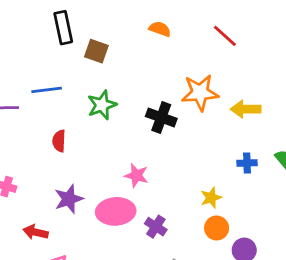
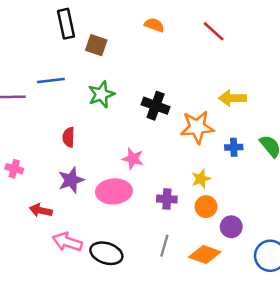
orange star: (200, 93) -> (197, 127), moved
red semicircle: (59, 141) -> (69, 137), moved
purple cross: (156, 227) -> (167, 199), moved, turned -30

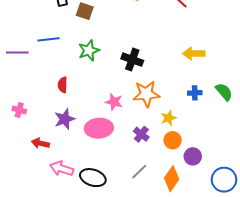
orange star: (197, 127) -> (146, 94), moved
purple cross: (167, 199) -> (141, 134), turned 35
gray line: (164, 246) -> (139, 172), turned 30
orange diamond: (205, 254) -> (172, 179), turned -75

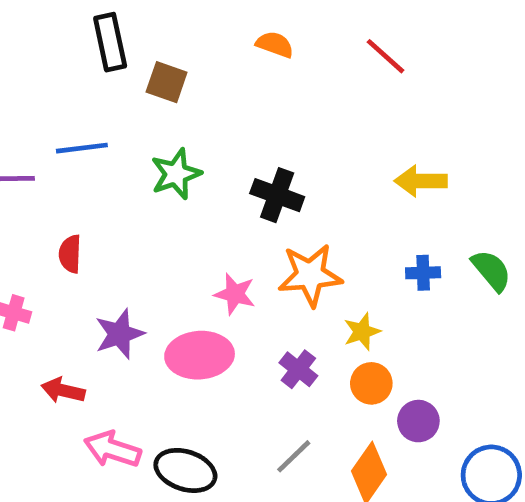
red semicircle: (63, 85) -> (70, 254), moved

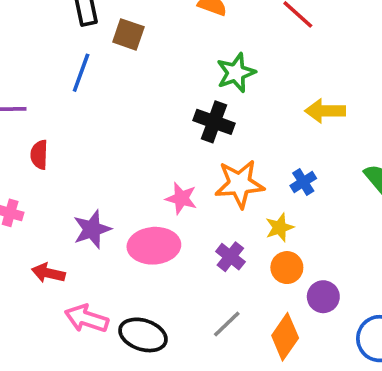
blue line: (82, 148) -> (81, 73), moved, turned -63
green star: (176, 174) -> (236, 73), moved
red semicircle: (70, 254) -> (39, 155), moved
blue cross: (423, 273) -> (303, 182), moved, turned -30

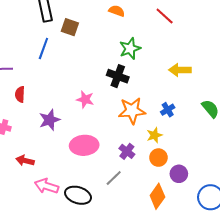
pink star: (181, 198) -> (85, 99), moved
purple star: (92, 229) -> (49, 120), moved
gray line: (227, 324) -> (114, 178), moved

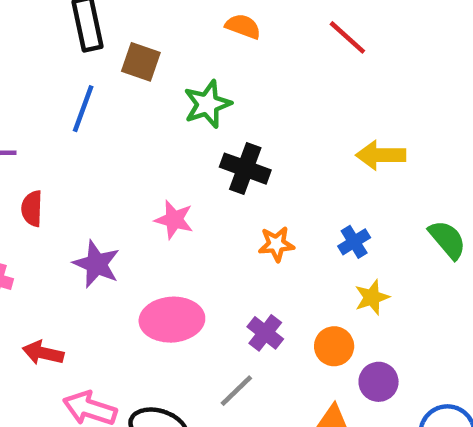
green star: (130, 49) -> (207, 104), moved
orange star: (132, 111) -> (276, 244), size x0.6
purple star: (49, 120) -> (96, 264), turned -30
yellow star: (154, 135) -> (372, 297), moved

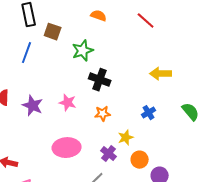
orange star: (276, 244) -> (103, 114), moved
purple star: (96, 264) -> (33, 106), moved
yellow star: (372, 297) -> (126, 138), moved

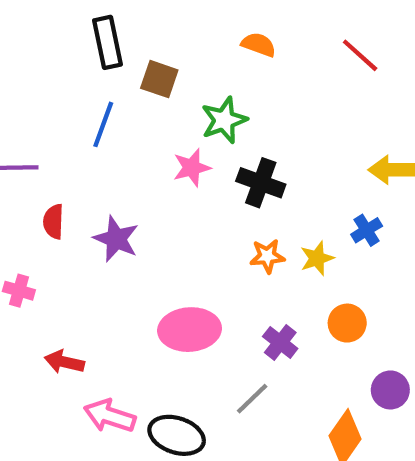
pink star: (68, 103) -> (192, 168), moved, turned -30
blue cross: (149, 113) -> (367, 230), moved
yellow star: (126, 138) -> (317, 258), moved
orange circle: (140, 160) -> (347, 323), moved

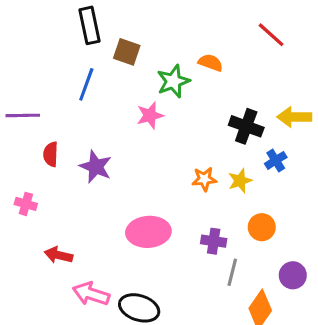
orange semicircle: (259, 45) -> (211, 63), moved
black cross: (261, 183) -> (246, 126), moved
purple cross: (280, 342) -> (214, 241), turned -30
gray line: (252, 399) -> (232, 272), moved, turned -32

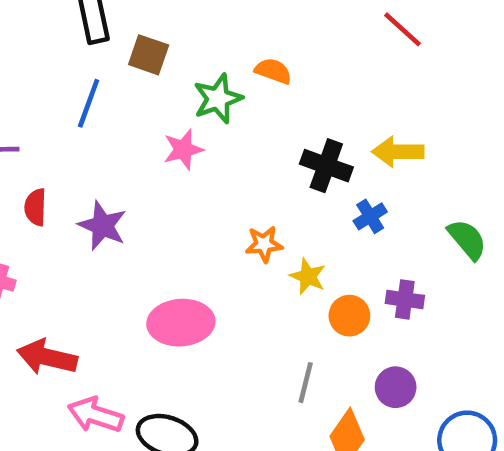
red line: (271, 35) -> (403, 29), moved
yellow star: (240, 181) -> (308, 276), moved, turned -30
purple cross: (214, 241) -> (405, 299), moved
red arrow: (58, 255) -> (47, 357), size x1.4

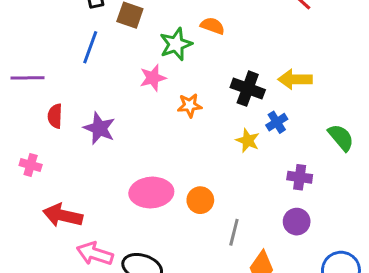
orange star: (264, 244) -> (190, 105), moved
yellow star: (308, 276) -> (248, 141), moved
orange circle: (349, 316) -> (200, 200), moved
purple circle: (396, 387) -> (297, 222), moved

